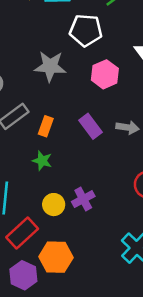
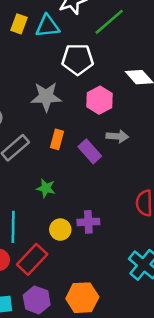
orange rectangle: (46, 126) -> (57, 139), moved
gray arrow: (128, 127) -> (117, 136), moved
purple cross: (83, 199) -> (88, 222), turned 30
orange hexagon: (56, 257) -> (82, 298), moved

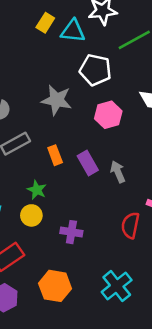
gray arrow: (117, 136) -> (118, 172), moved, turned -130
orange rectangle: (57, 139) -> (55, 155), moved, turned -48
yellow circle: (60, 230) -> (31, 215), moved
orange hexagon: (82, 298) -> (55, 286), moved

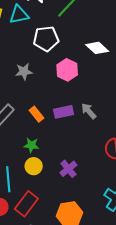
gray star: (57, 100) -> (24, 72), size x0.7
purple rectangle: (88, 163) -> (64, 112), turned -54
purple cross: (71, 232) -> (68, 169), turned -30

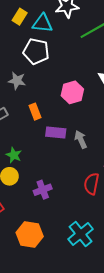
white pentagon: (46, 39) -> (36, 51), moved
gray star: (24, 72) -> (17, 81), moved
orange rectangle: (37, 114) -> (35, 112), moved

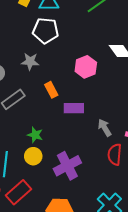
gray arrow: (81, 139) -> (105, 128), moved
purple cross: (43, 190) -> (67, 166), size x1.5

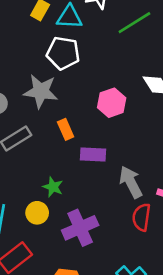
gray star: (30, 61) -> (41, 91), size x1.5
gray arrow: (105, 128) -> (131, 182), size x1.4
green star: (35, 135) -> (53, 187), moved

